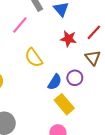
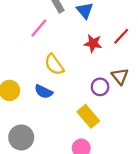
brown triangle: (93, 58) -> (120, 76), moved
blue semicircle: (55, 82) -> (44, 92), moved, turned 84

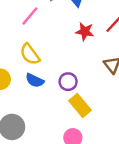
yellow semicircle: (54, 65) -> (30, 54), moved
purple circle: (100, 87) -> (68, 82), moved

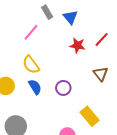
blue semicircle: (35, 80) -> (35, 87), turned -147
yellow rectangle: (80, 105) -> (90, 116), moved

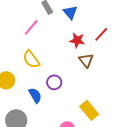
brown triangle: (101, 74) -> (86, 60), moved
blue semicircle: (35, 87) -> (35, 95), moved
purple circle: (63, 88) -> (54, 82), moved

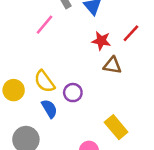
yellow semicircle: (31, 59) -> (44, 81), moved
brown triangle: (86, 60) -> (112, 65), turned -42

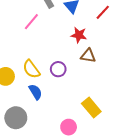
red line: (131, 33) -> (103, 12), moved
purple circle: (73, 93) -> (58, 69), moved

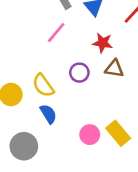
pink line: (31, 22) -> (56, 33), moved
purple circle: (58, 69) -> (79, 73), moved
pink circle: (69, 127) -> (90, 135), moved

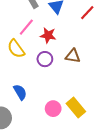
red star: (103, 43) -> (48, 35), moved
yellow semicircle: (43, 85) -> (16, 49), moved

